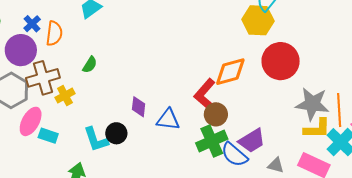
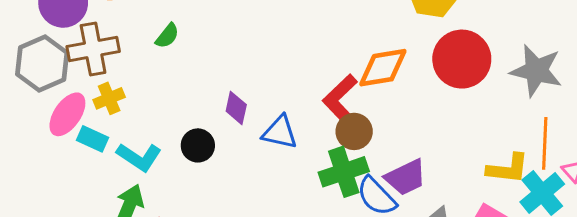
yellow cross: (65, 96) -> (109, 98), moved
gray star: (312, 104) -> (536, 71), moved
cyan L-shape: (96, 140) -> (139, 157), moved, turned -44

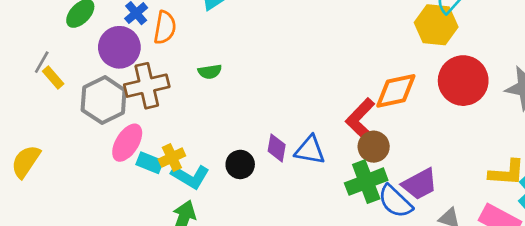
green semicircle: (167, 36) -> (210, 72), turned 45
yellow cross: (109, 98) -> (172, 158), moved
purple diamond: (236, 108) -> (277, 148), moved

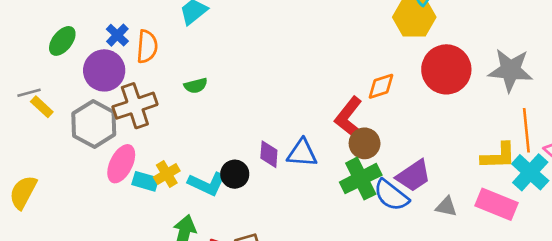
gray line: (42, 62) -> (29, 93), turned 50
orange diamond: (396, 91) -> (381, 86), size x0.7
cyan L-shape: (190, 177) -> (207, 184), moved

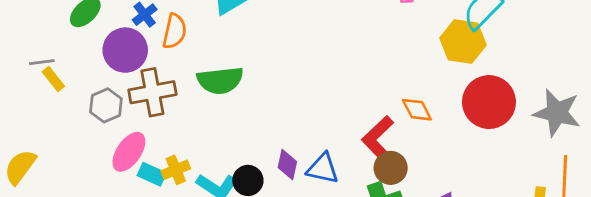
green semicircle: (196, 86) -> (220, 80), size x1.8
orange diamond: (381, 86) -> (417, 110), turned 72
gray hexagon: (94, 124) -> (106, 105), size x0.7

